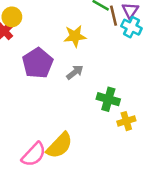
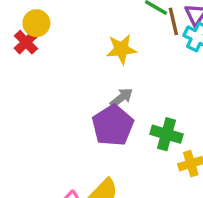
purple pentagon: (38, 63) -> (113, 125), moved

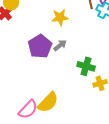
purple pentagon: (113, 125) -> (40, 46), moved

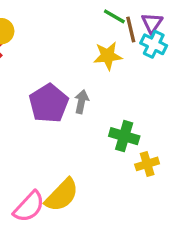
yellow star: (60, 17) -> (108, 56), moved
gray arrow: (60, 45) -> (82, 102), turned -40

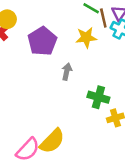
purple pentagon: (49, 103) -> (42, 41), moved

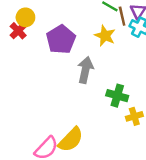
yellow star: (86, 37) -> (105, 36), turned 30
gray arrow: (67, 72) -> (85, 70), size x1.5

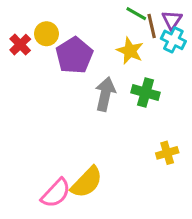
yellow circle: (25, 17) -> (46, 34), moved
green cross: (117, 96) -> (145, 93), moved

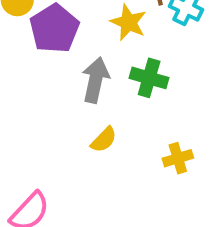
yellow semicircle: (87, 182) -> (104, 140), moved, size x0.6

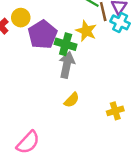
green cross: (149, 78) -> (66, 44), moved

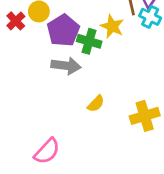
gray arrow: (67, 65) -> (66, 66), moved, turned 85
yellow cross: (115, 111) -> (145, 116), size x1.5

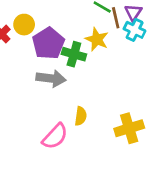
yellow semicircle: (96, 104) -> (81, 116), turned -36
pink semicircle: (47, 151) -> (55, 136), moved

